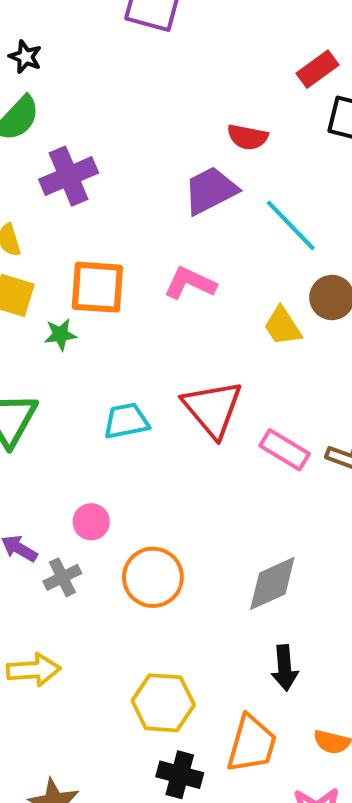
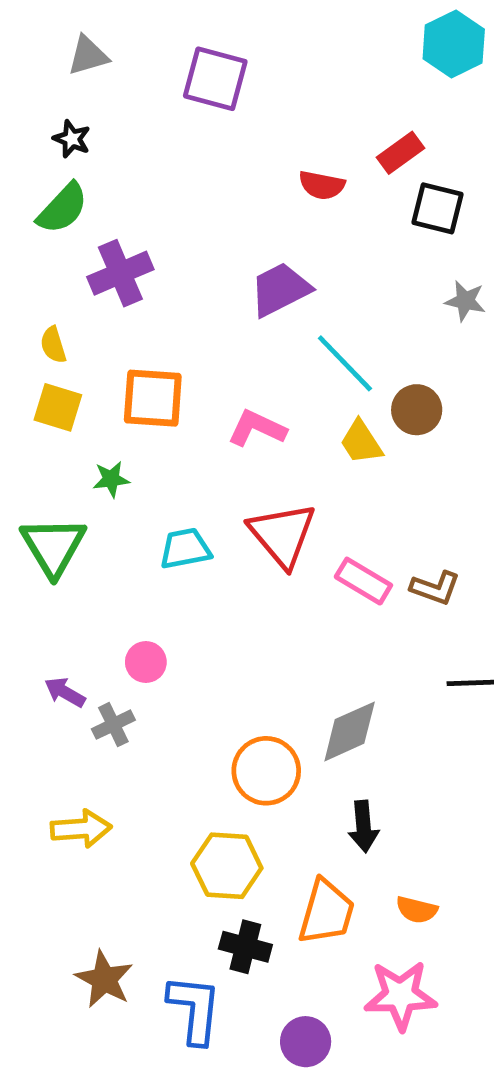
red semicircle: (248, 137) -> (322, 185), moved
cyan line: (291, 225) -> (345, 363), moved
pink L-shape: (190, 283) -> (257, 428), moved
green star: (60, 335) -> (111, 479), moved
orange circle: (153, 577) -> (266, 771), moved

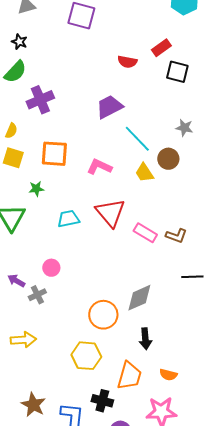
gray star: (465, 301) -> (184, 128), moved
yellow semicircle: (53, 345) -> (11, 131), turned -140
black cross: (245, 947) -> (102, 401), moved

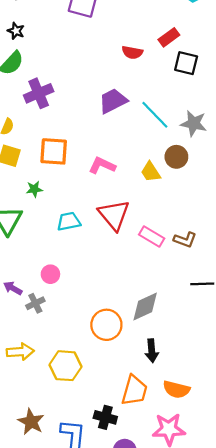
gray star: (184, 128) -> (194, 123), size x1.4
cyan line: (137, 139) -> (155, 115), moved
yellow hexagon: (86, 356) -> (66, 366), moved
orange semicircle: (168, 375) -> (176, 389), size x1.4

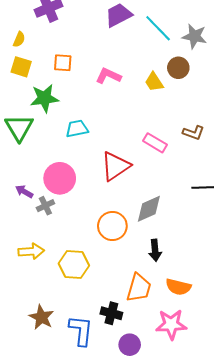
orange square: (54, 151) -> (63, 63), size x0.7
green star: (34, 189) -> (44, 98), size x1.8
red triangle: (114, 215) -> (115, 166), moved, turned 36
brown L-shape: (185, 240) -> (194, 133), moved
pink circle: (50, 274) -> (60, 178), size x1.8

